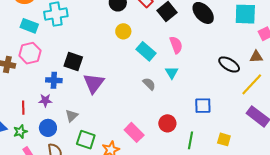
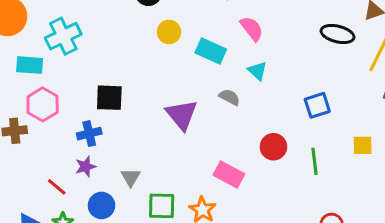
purple triangle: (94, 83) -> (182, 115), moved
red line: (23, 108) -> (57, 187), turned -32

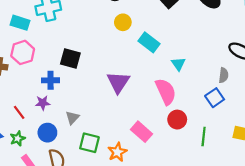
pink semicircle: (252, 29) -> (166, 92), moved, size x1.4
gray semicircle: (230, 97) -> (224, 75), moved, turned 56
blue square: (317, 105) -> (215, 98), turned -30

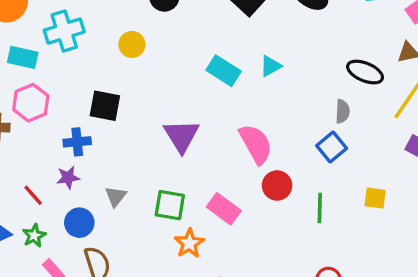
yellow circle: (123, 22) -> (132, 44), moved
cyan triangle: (178, 64) -> (271, 66), moved, turned 40
green square: (89, 143) -> (170, 205), moved

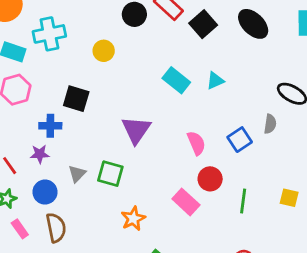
pink semicircle: (256, 144) -> (196, 143), size x0.7
blue square: (332, 147) -> (240, 140), moved
green square: (170, 205) -> (110, 174), moved
pink rectangle: (224, 209) -> (186, 202), moved

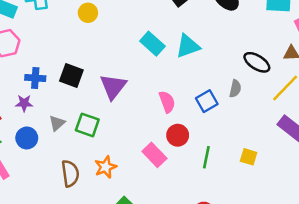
cyan triangle: (215, 81) -> (188, 46), size x1.5
black square: (76, 99) -> (71, 75), moved
brown semicircle: (56, 228) -> (70, 173), moved

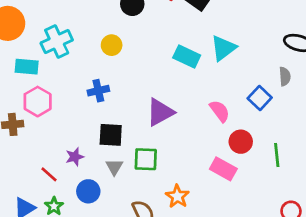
black square: (71, 75) -> (111, 135), moved
blue cross: (35, 78) -> (98, 91), moved
purple triangle: (113, 87) -> (160, 112), turned 40

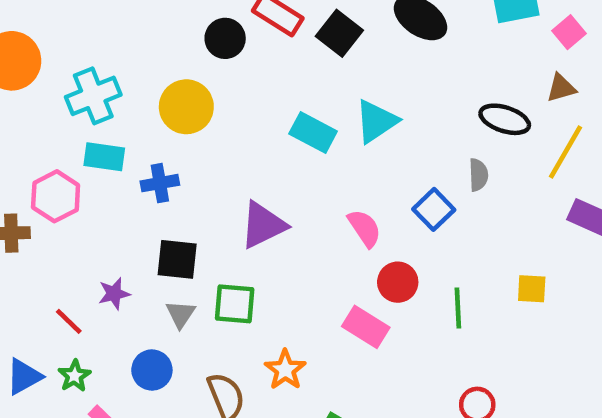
yellow circle: (112, 45) -> (186, 107), size x1.5
cyan rectangle: (27, 67) -> (104, 157), moved
blue circle: (88, 191) -> (152, 370), moved

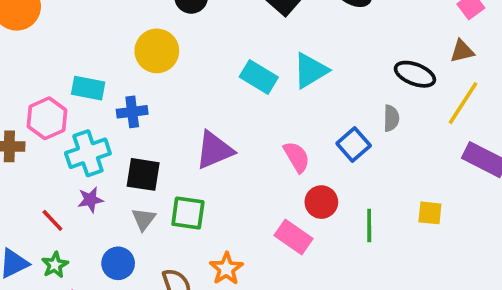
cyan cross: (93, 96) -> (88, 153), moved

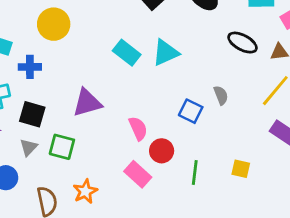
black ellipse: (415, 74) -> (243, 43), moved
gray semicircle: (391, 118) -> (221, 95), turned -30
blue square: (354, 144) -> (191, 111), turned -30
pink semicircle: (297, 157) -> (138, 128), moved

